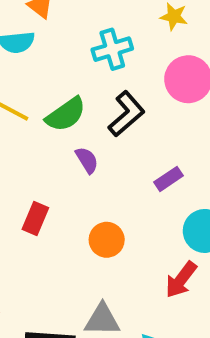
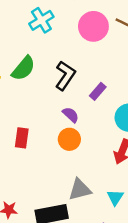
black L-shape: (126, 114) -> (65, 76), moved
purple semicircle: (87, 160) -> (71, 115), moved

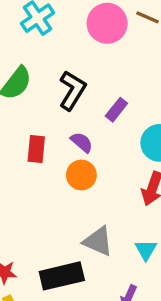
red rectangle: (22, 138) -> (36, 149), moved
gray triangle: (80, 190) -> (98, 241), turned 40

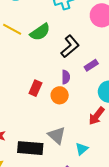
purple semicircle: (82, 142) -> (66, 77), turned 32
red rectangle: (36, 149) -> (35, 88), moved

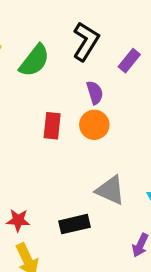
green semicircle: (40, 32) -> (34, 61), moved
black rectangle: (30, 148) -> (75, 224), size x0.7

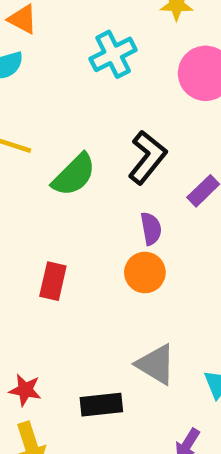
red rectangle: (52, 126) -> (53, 281), moved

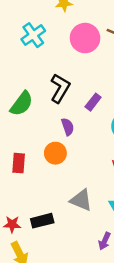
orange circle: (145, 272) -> (55, 153), moved
black rectangle: (101, 405) -> (42, 221), moved

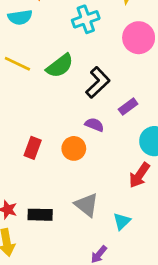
green semicircle: (22, 104) -> (60, 66), moved
purple semicircle: (68, 127) -> (94, 125), turned -66

